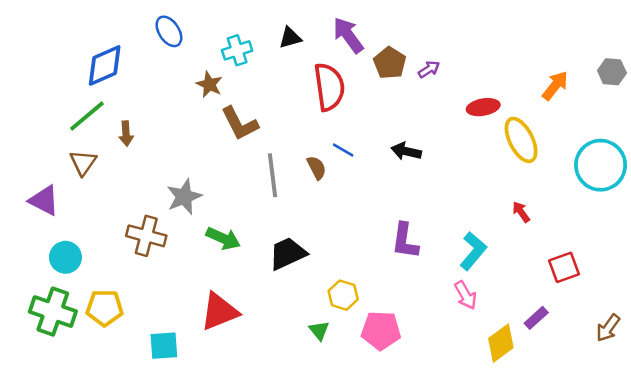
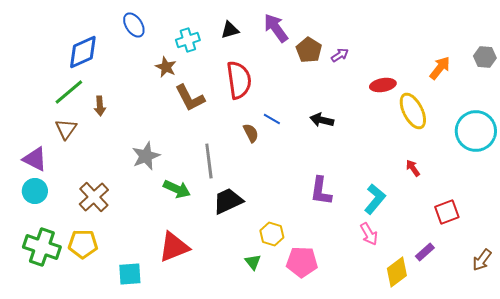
red semicircle: (329, 87) -> (239, 80), moved
gray line: (272, 175) -> (209, 161), moved
brown cross: (146, 236) -> (94, 197), moved, turned 32
cyan circle: (65, 257) -> (35, 191), moved

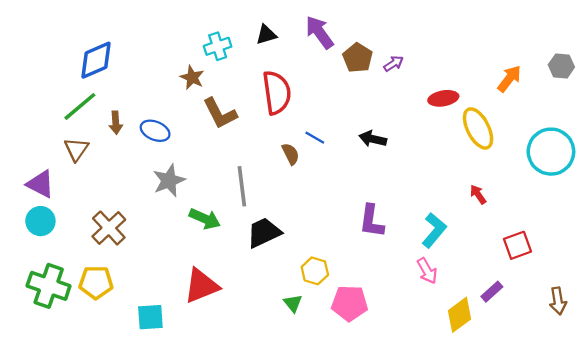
blue ellipse: (134, 25) -> (155, 131), moved, turned -35
brown arrow: (482, 260) -> (558, 301), turned -45

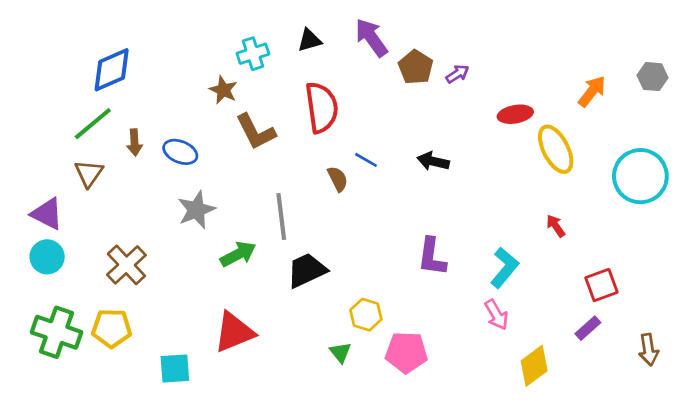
green arrow: (205, 219) -> (238, 254), turned -52
purple rectangle: (492, 292) -> (588, 328), moved

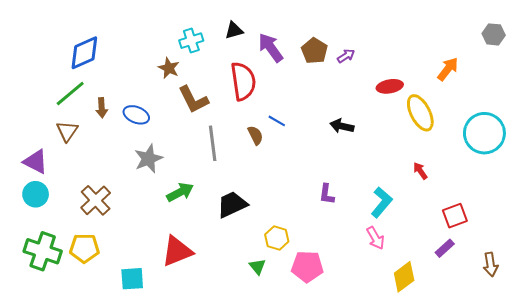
purple arrow: (371, 38) -> (271, 48), moved
gray hexagon: (653, 77) -> (494, 34), moved
black arrow: (433, 161) -> (342, 126), moved
gray line: (281, 216) -> (213, 143), moved
purple L-shape: (432, 257) -> (327, 194), size x0.7

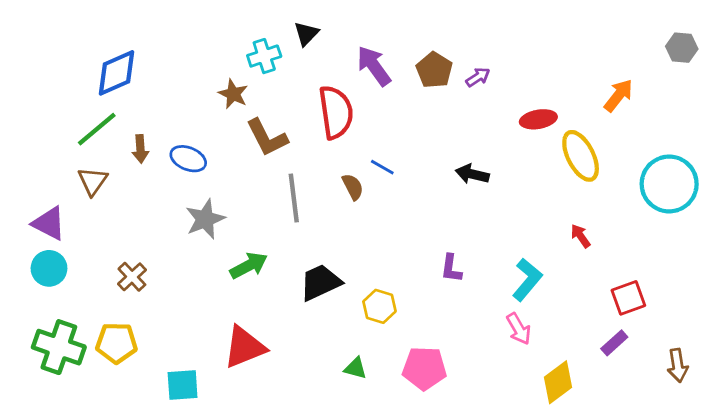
black triangle: (234, 30) -> (306, 34), moved, turned -30
brown cross: (96, 200) -> (132, 277), size x0.7
yellow hexagon: (277, 238) -> (379, 306), moved
green triangle: (257, 267) -> (356, 368), turned -36

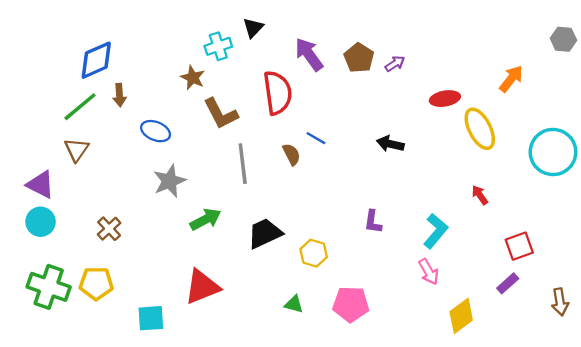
brown arrow: (140, 149) -> (120, 95), moved

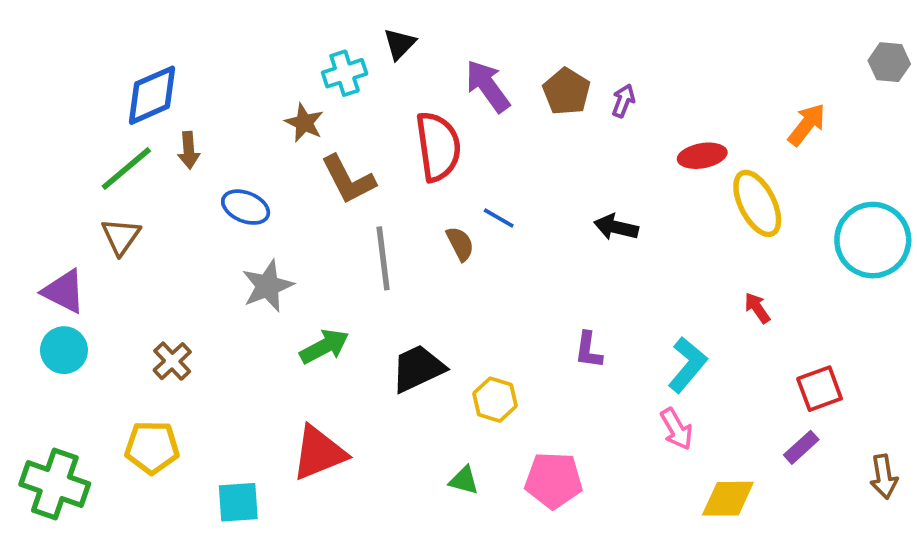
purple arrow: (395, 64) -> (623, 101), turned -36
green cross: (49, 287) -> (55, 484), moved
yellow diamond: (461, 316) -> (728, 499), turned 36

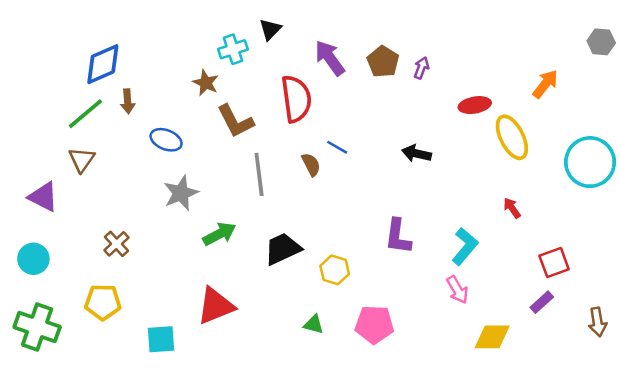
cyan circle: (64, 350) -> (33, 259), moved
purple L-shape: (588, 350) -> (398, 236), size x1.4

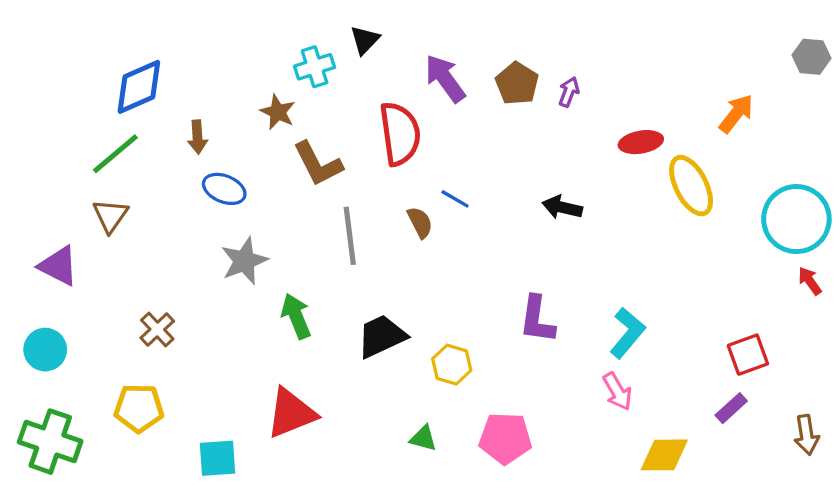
brown arrow: (128, 101) -> (197, 137), moved
red arrow: (512, 208) -> (810, 281), moved
green arrow: (219, 234) -> (296, 316), turned -84

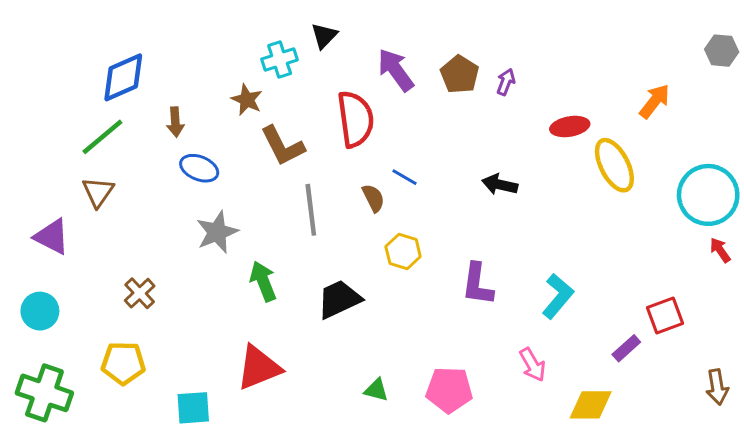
yellow hexagon: (452, 365) -> (403, 252), moved
pink arrow: (617, 391) -> (533, 365), moved
purple rectangle: (731, 408) -> (626, 348), moved

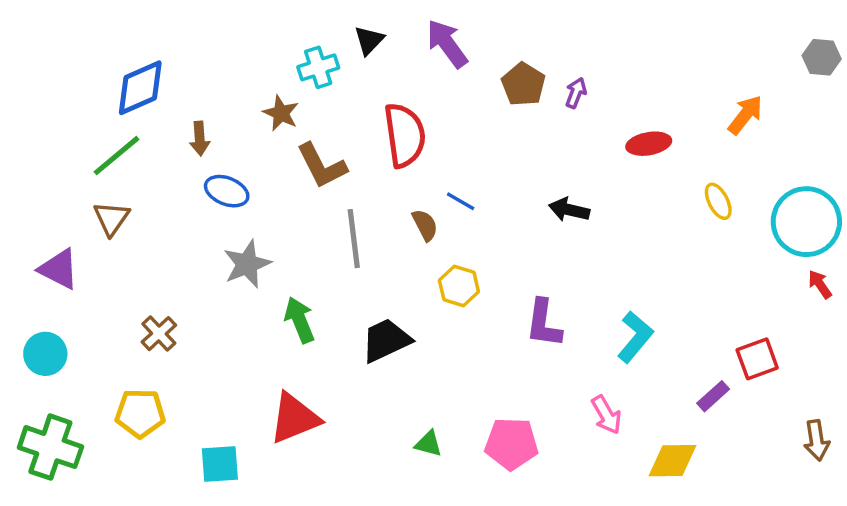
purple arrow: (396, 70) -> (447, 44), moved
yellow ellipse: (614, 165) -> (718, 201), moved, size x0.6

